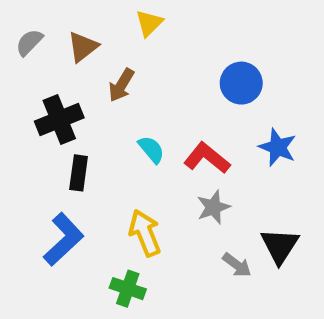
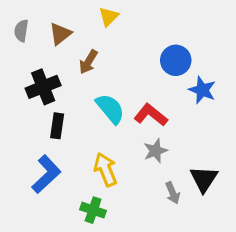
gray semicircle: (29, 42) -> (21, 31), turned -35
blue star: (278, 147) -> (202, 90), moved
cyan semicircle: (151, 149) -> (110, 109), size x1.5
gray arrow: (237, 265) -> (173, 193), turned 30

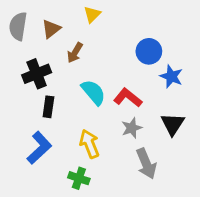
gray semicircle: (21, 31) -> (18, 26), size x1.5
black triangle: (204, 179) -> (173, 124), moved
gray arrow: (173, 193) -> (146, 164), size x1.6

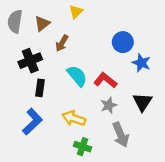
yellow arrow: (89, 144) -> (74, 118), turned -50
green cross: (79, 178) -> (82, 147), moved

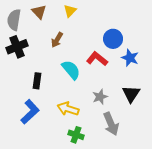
brown triangle: (42, 24) -> (39, 12), moved, turned -35
black cross: (30, 61) -> (17, 47), moved
red L-shape: (105, 80) -> (97, 59), moved

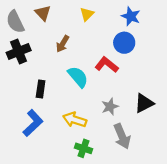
yellow triangle: (70, 11) -> (87, 14), moved
gray semicircle: (14, 20) -> (15, 22), turned -35
blue star: (130, 58) -> (131, 16), moved
black triangle: (131, 94) -> (144, 103), turned 30

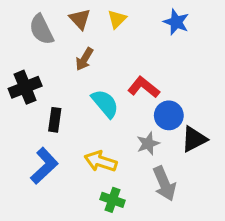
brown triangle: (43, 13) -> (80, 19), moved
gray semicircle: (15, 22) -> (41, 29), moved
blue circle: (124, 43) -> (169, 115), moved
black cross: (19, 52) -> (25, 87), moved

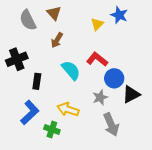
yellow triangle: (117, 19) -> (97, 24), moved
green cross: (112, 200) -> (52, 130), moved

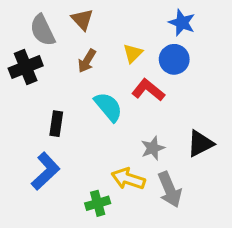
yellow triangle: (97, 24) -> (133, 53), moved
black cross: (17, 59) -> (26, 67), moved
blue circle: (114, 78) -> (174, 59), moved
yellow arrow: (68, 109) -> (128, 179), moved
green cross: (52, 130) -> (98, 203), moved, turned -35

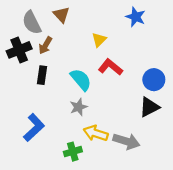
blue circle: (174, 59) -> (154, 80), moved
brown arrow: (87, 61) -> (45, 45), moved
black rectangle: (56, 124) -> (42, 75), moved
gray star: (153, 148) -> (79, 107), moved
gray arrow: (170, 189) -> (126, 141), turned -50

